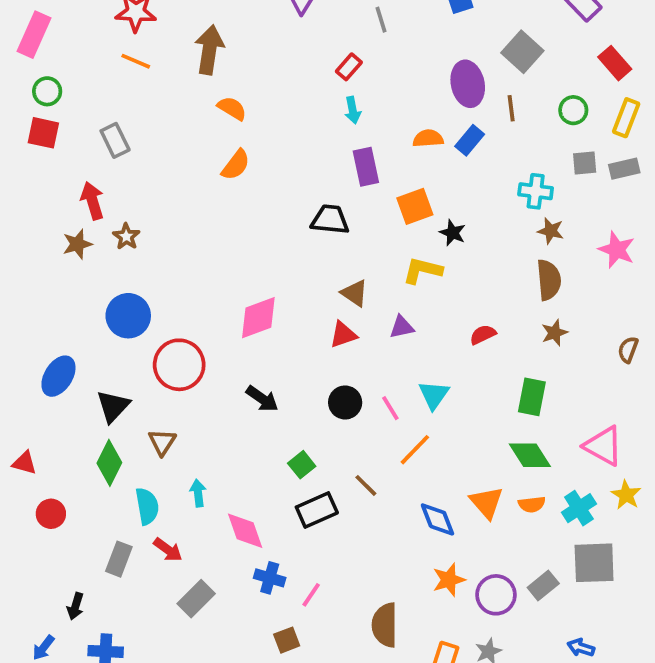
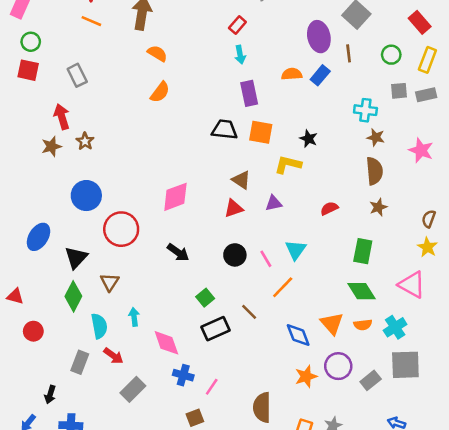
orange square: (415, 206) -> (261, 132), moved, turned 30
yellow star: (626, 495) -> (427, 247), moved
purple circle: (496, 595) -> (338, 366), moved

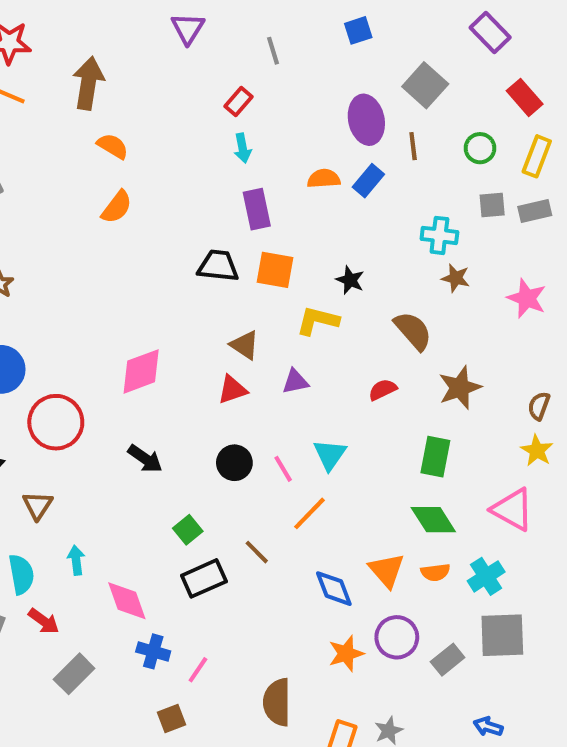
brown semicircle: (374, 171) -> (413, 331), moved, turned -36
brown star: (378, 207) -> (460, 388), size x1.5

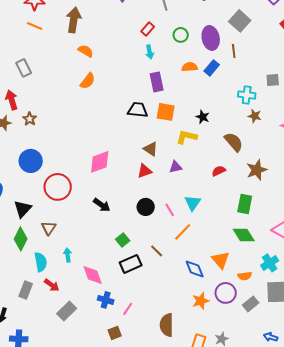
green circle: (480, 148) -> (181, 35), moved
orange semicircle: (435, 572) -> (245, 276), moved

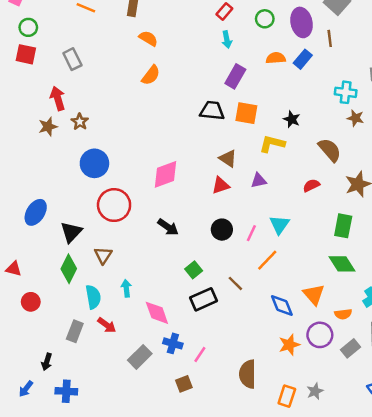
purple rectangle: (157, 82) -> (235, 76), turned 42
blue circle: (31, 161) -> (94, 163), moved
pink line: (170, 210) -> (251, 233), turned 56
gray rectangle: (67, 311) -> (140, 357), moved

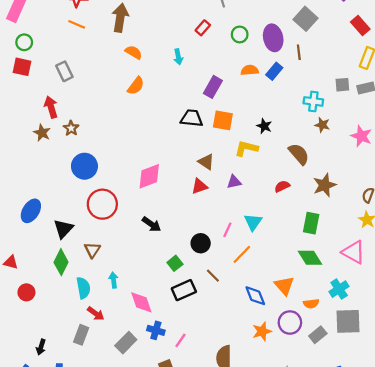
cyan arrow: (227, 40) -> (178, 57), moved
brown star: (48, 127) -> (42, 133), turned -30
black circle: (222, 230) -> (201, 243), moved
gray rectangle: (75, 331) -> (81, 335), moved

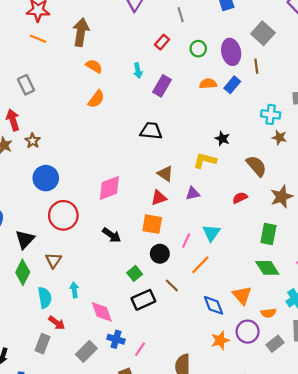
purple rectangle: (213, 87) -> (162, 86), moved
orange square: (223, 120) -> (152, 224), moved

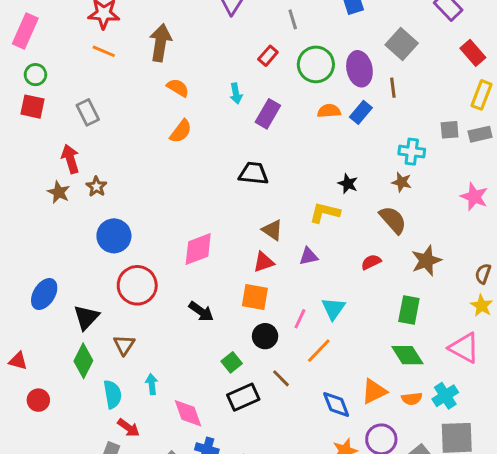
green circle: (198, 49) -> (316, 64), size x1.6
brown star: (279, 137) -> (402, 182), moved
orange triangle: (242, 295) -> (374, 391), turned 45
orange semicircle: (268, 313) -> (412, 399), moved

